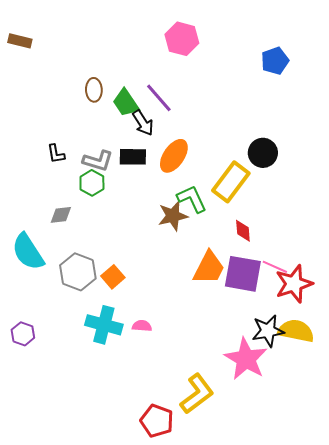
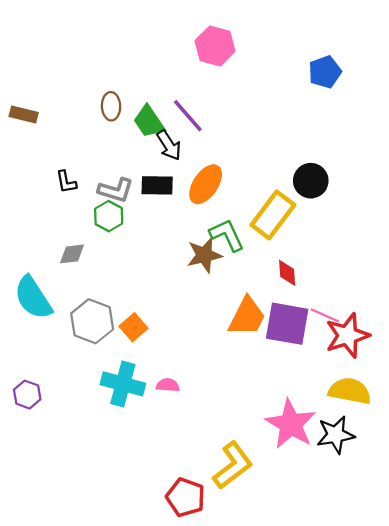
brown rectangle: (20, 41) -> (24, 115), moved
black star: (268, 331) -> (336, 435), moved

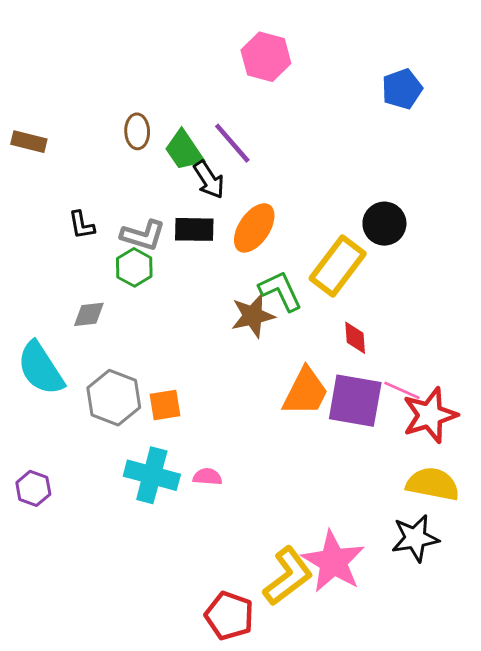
orange square: (134, 327) -> (165, 405), turned 32
pink star: (291, 424) -> (333, 562), moved

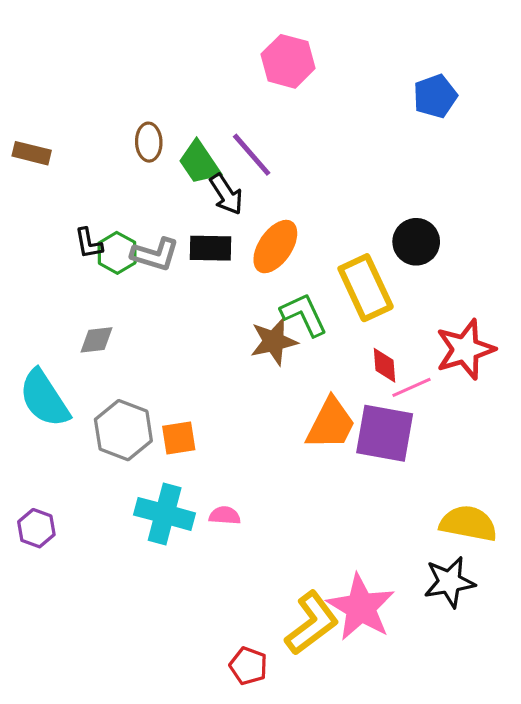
yellow rectangle: (338, 266) -> (366, 288), turned -62
green hexagon: (134, 267) -> (117, 253), moved
pink line: (402, 390) -> (411, 387), moved, turned -48
red star: (430, 415) -> (465, 349), moved
red pentagon: (229, 616) -> (248, 666), size x0.7

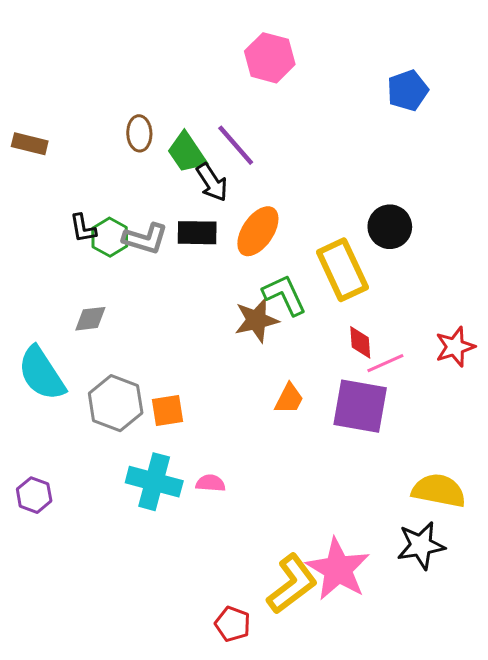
red star: (465, 349) -> (455, 347), moved, size x0.7
orange trapezoid: (331, 424) -> (289, 399), moved, size x0.6

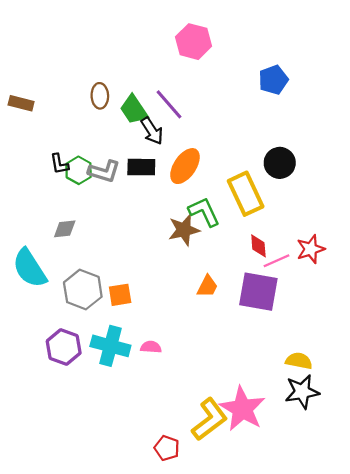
blue pentagon: (408, 90) -> (273, 80), moved
red star: (455, 347) -> (311, 249), moved
yellow semicircle: (439, 491) -> (299, 361), moved, size x0.7
purple hexagon: (34, 495) -> (64, 347), moved, size x1.4

